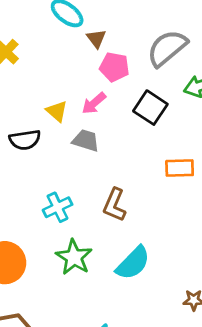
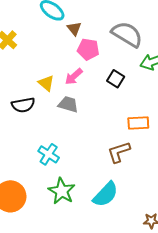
gray semicircle: (167, 48) -> (127, 34), turned 72
black square: (150, 108) -> (116, 79), size x0.7
brown L-shape: (115, 205) -> (119, 152), moved, turned 50
cyan cross: (58, 207) -> (49, 154), turned -30

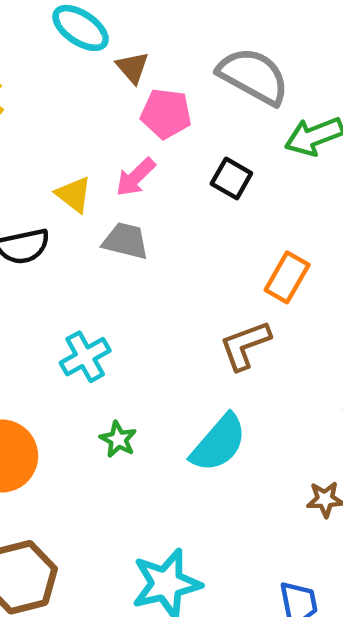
orange rectangle: (138, 123) -> (287, 277), turned -55
cyan cross: (49, 154) -> (85, 357), turned 30
green star: (62, 191) -> (118, 439), size x0.6

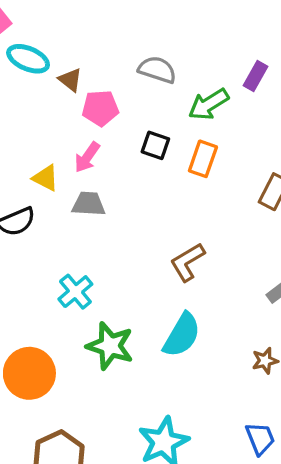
gray semicircle: (253, 76) -> (157, 70), size x0.7
orange rectangle: (287, 277) -> (203, 159), moved
green star: (118, 439) -> (110, 346), size x1.8

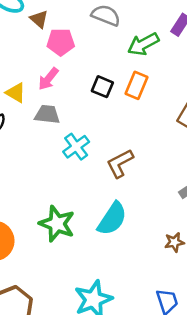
black square: (155, 145) -> (102, 87), moved
cyan cross: (75, 292) -> (76, 147), moved

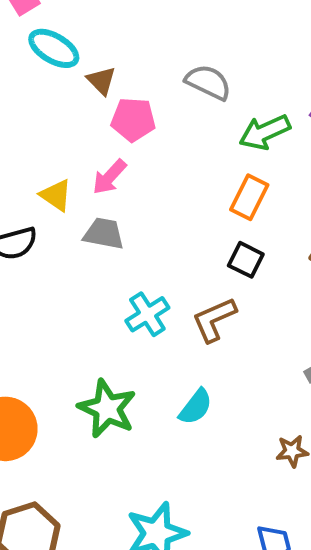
black square: (102, 87) -> (246, 260), moved
cyan cross: (76, 147) -> (147, 314), moved
cyan semicircle: (112, 219) -> (196, 407), size x0.7

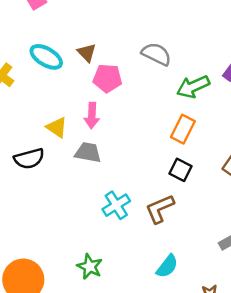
cyan ellipse: (54, 48) -> (46, 57), moved
pink arrow: (109, 177) -> (92, 116), turned -40
cyan semicircle: (196, 407) -> (167, 266), moved
green star: (107, 409) -> (90, 267), size x0.7

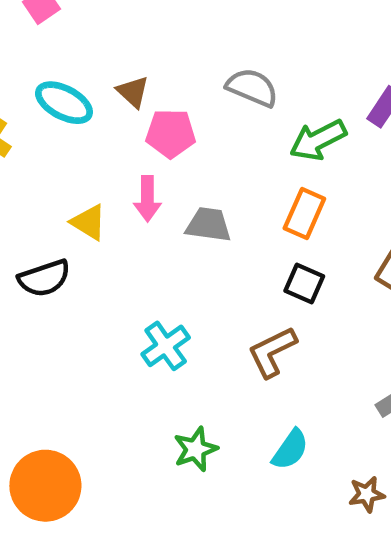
gray trapezoid: (88, 152) -> (208, 225), moved
cyan cross: (116, 205) -> (166, 346), moved
green star: (90, 267) -> (195, 449), moved, turned 30

